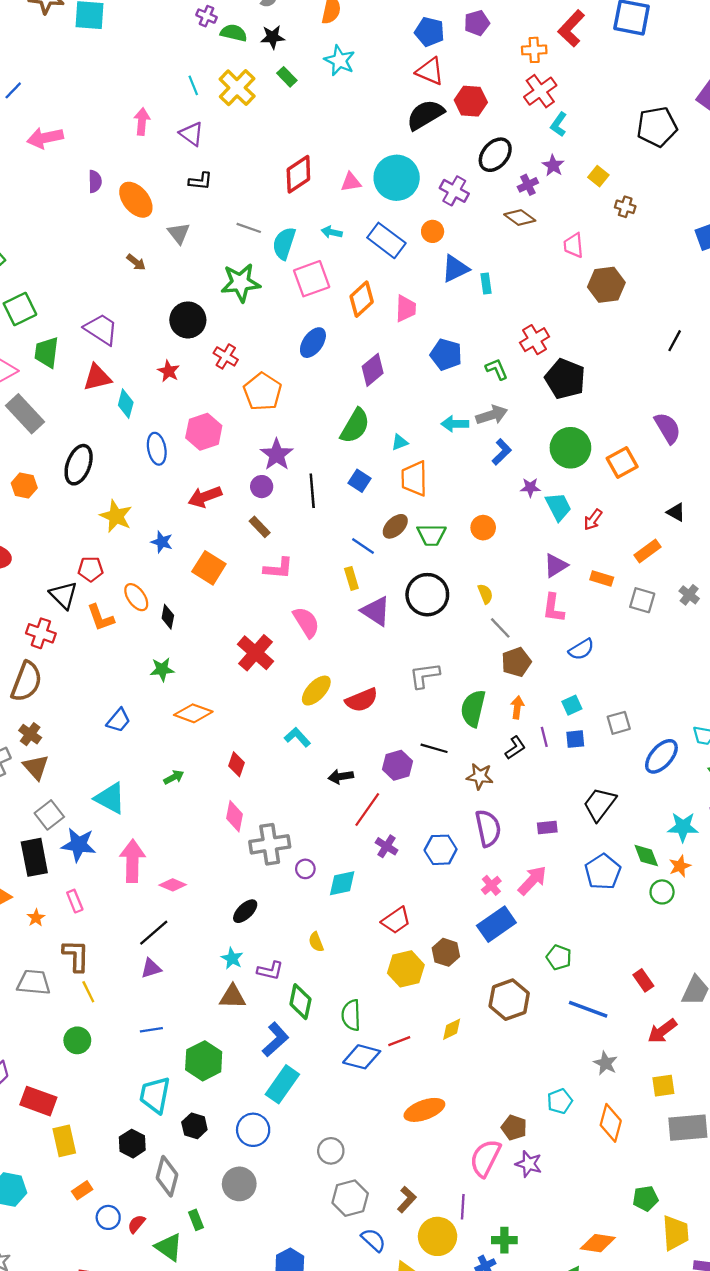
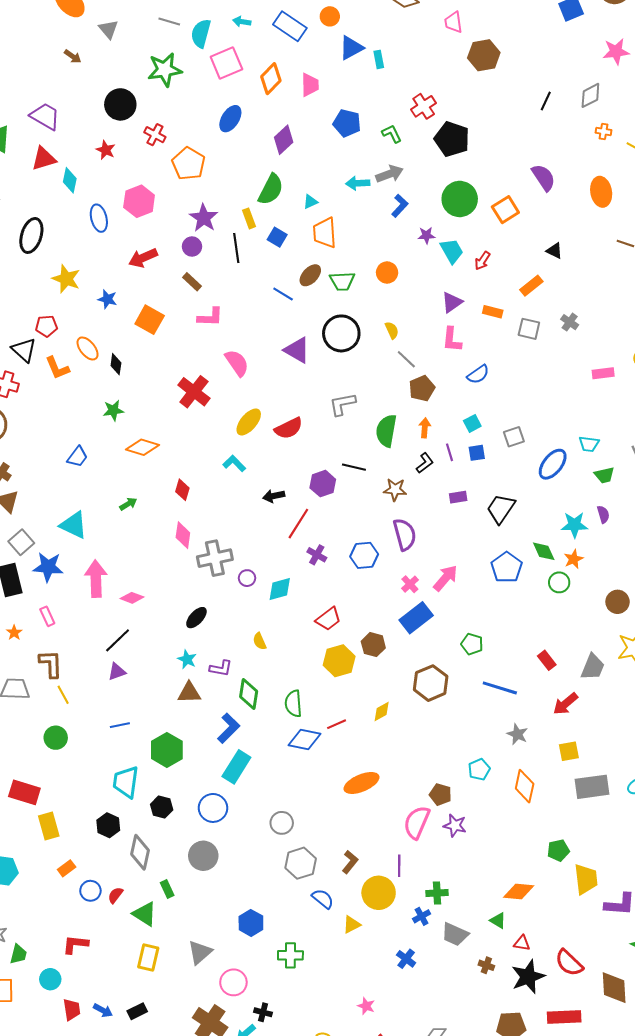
yellow rectangle: (351, 578) -> (249, 218), moved
purple rectangle: (547, 828) -> (458, 497), moved

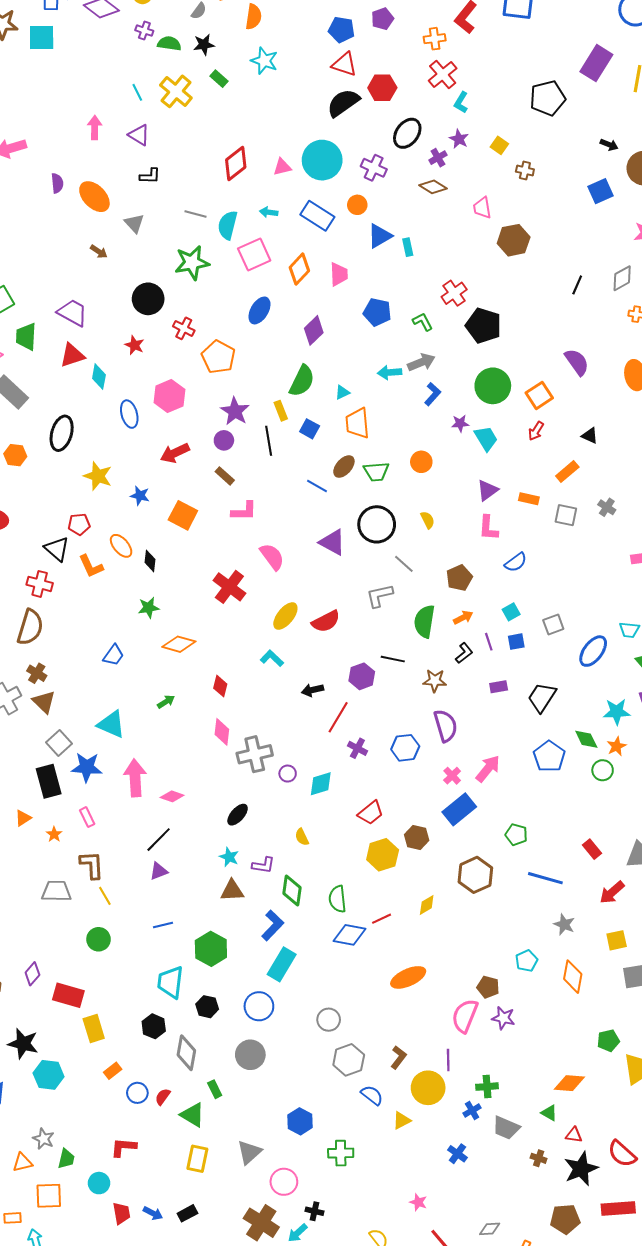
red arrow: (482, 261) -> (536, 431), moved
gray line: (406, 359) -> (404, 564), moved
orange arrow: (425, 428) -> (463, 618), turned 60

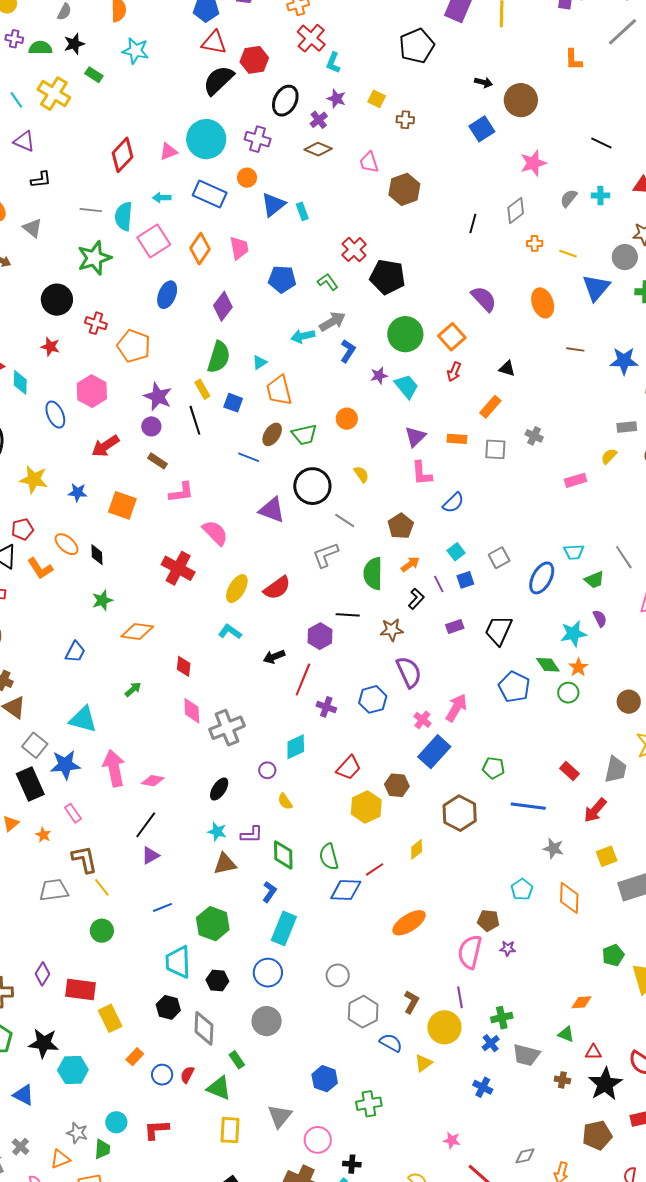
purple circle: (288, 774) -> (267, 770), moved
blue L-shape: (273, 925) -> (269, 892), size x0.7
purple star: (503, 1018) -> (508, 948), size x0.7
orange diamond: (569, 1083) -> (581, 1002), size x0.7
cyan circle: (99, 1183) -> (116, 1122), moved

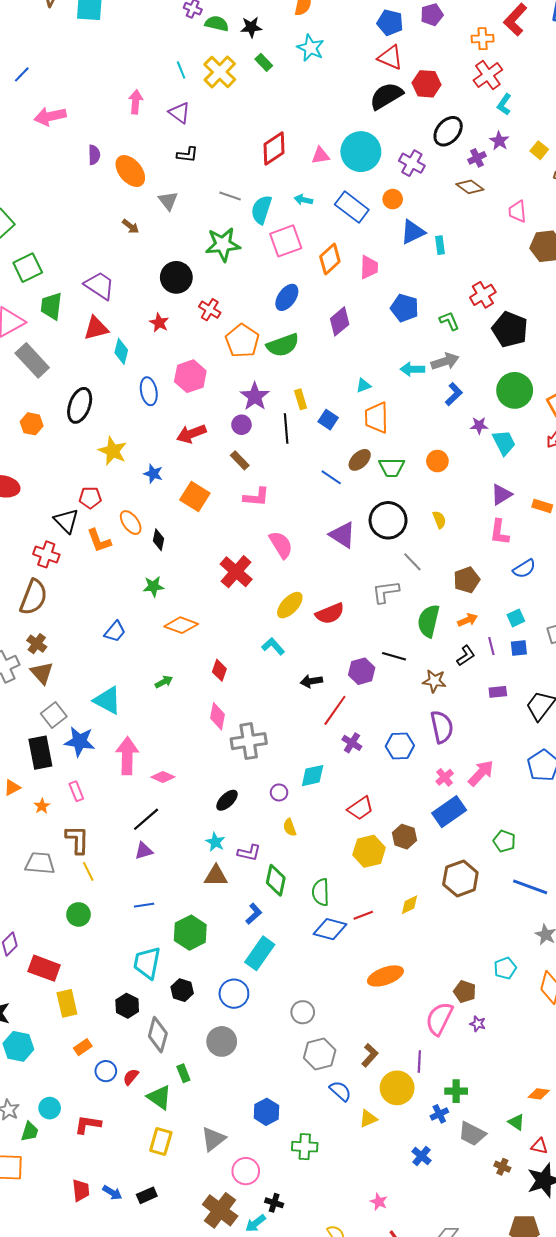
green semicircle: (219, 357) -> (283, 345), moved, turned 40

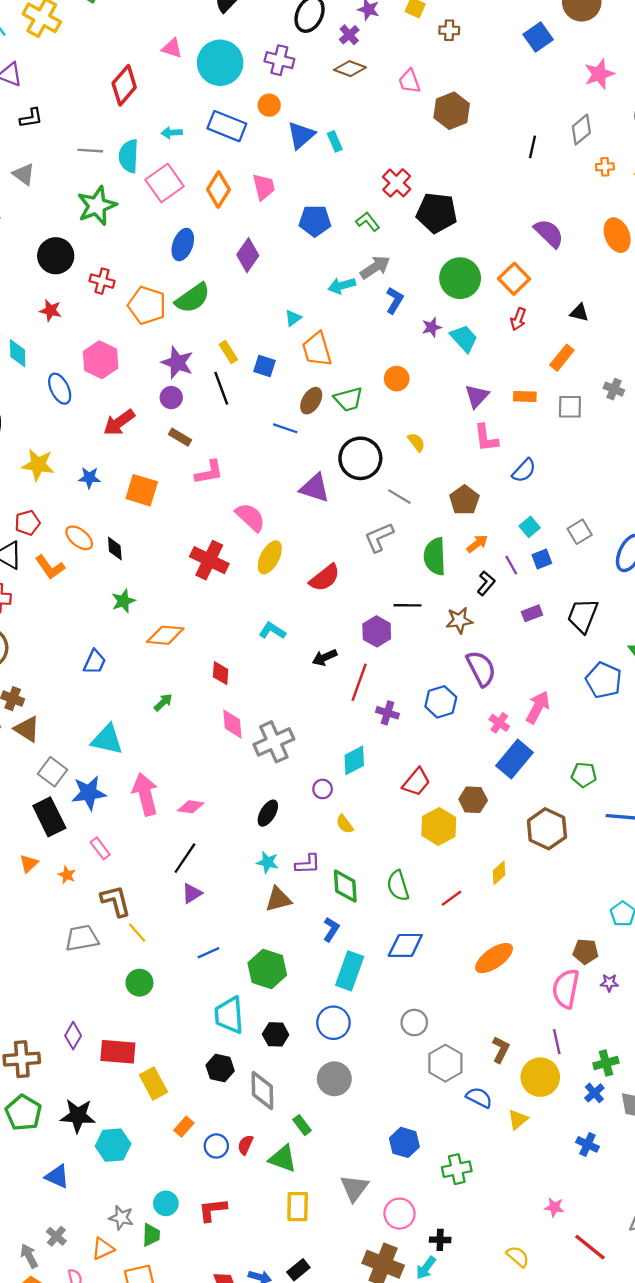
pink triangle: (320, 155) -> (172, 48), moved, turned 42
yellow ellipse: (290, 605) -> (270, 557), moved
blue diamond: (330, 929) -> (405, 945), moved

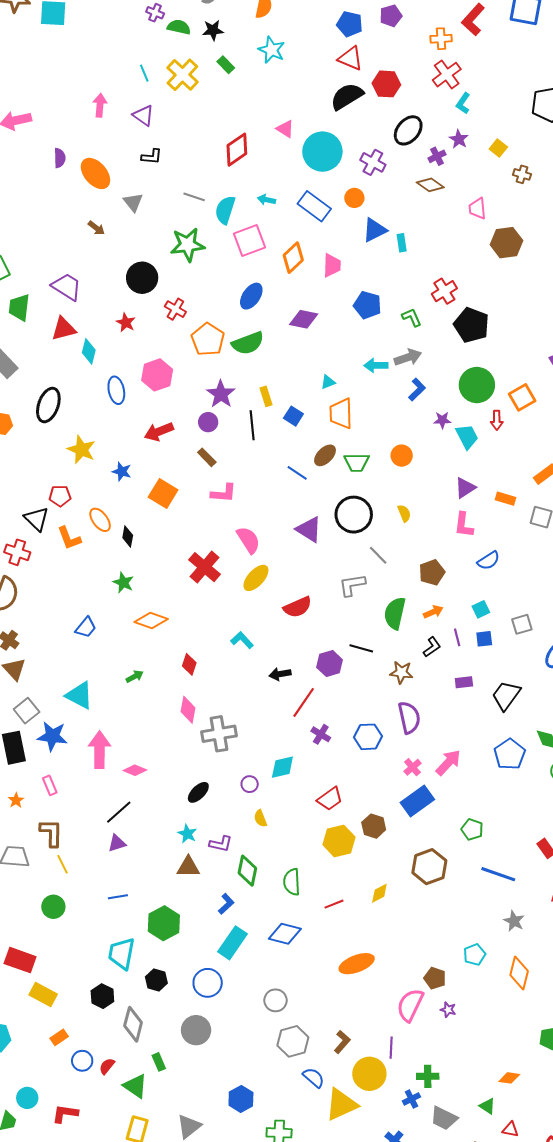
purple diamond: (248, 255) -> (304, 319), turned 52
red arrow: (518, 319) -> (497, 420), moved, turned -36
green star: (123, 601) -> (123, 583), turned 30
yellow rectangle: (153, 1084) -> (43, 995), turned -48
yellow triangle: (518, 1119) -> (341, 1104), size x1.8

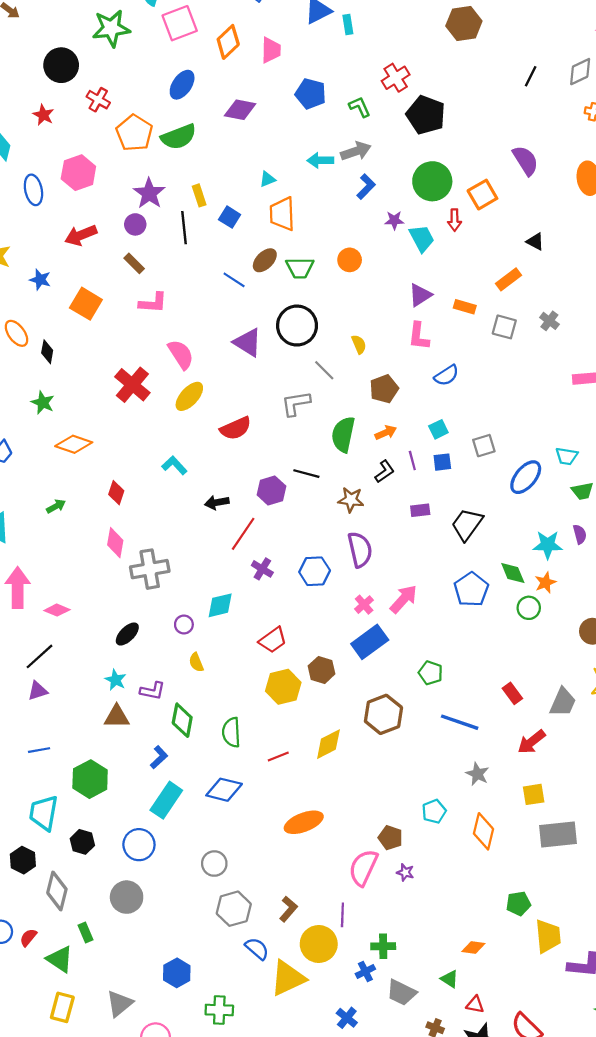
yellow semicircle: (404, 513) -> (359, 344), moved
yellow diamond: (379, 893) -> (328, 744), size x1.4

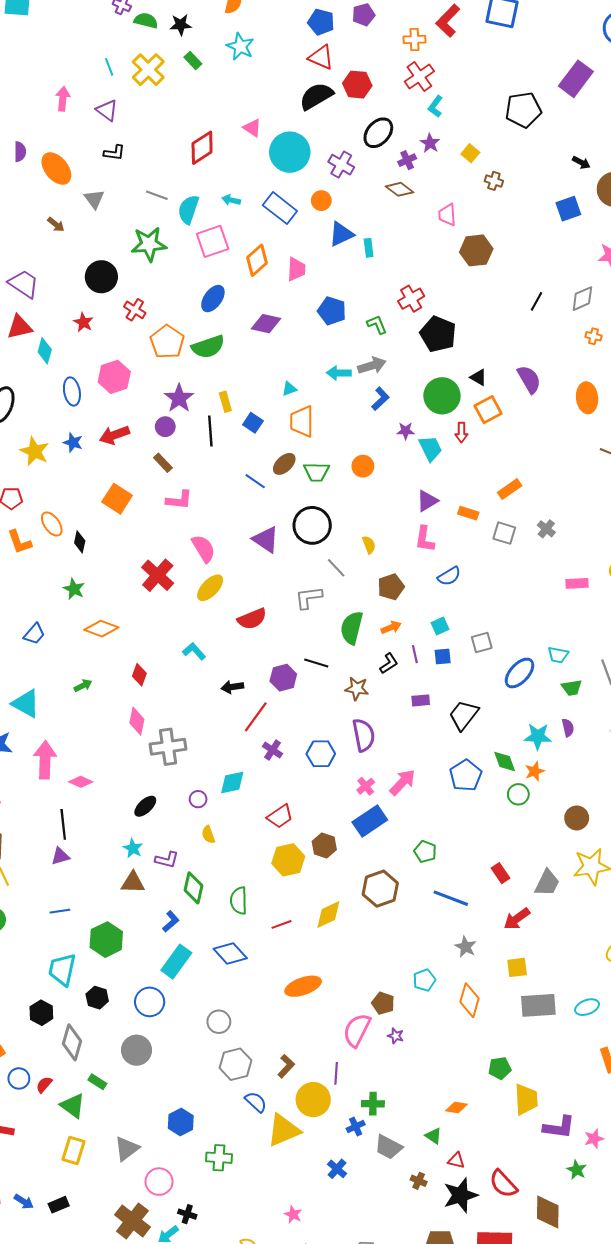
black triangle: (535, 242) -> (478, 377), moved
blue star: (40, 280) -> (73, 442), moved
black line: (39, 656) -> (63, 824), turned -56
blue diamond: (224, 790) -> (230, 954), turned 32
green rectangle: (86, 933) -> (97, 1082), turned -36

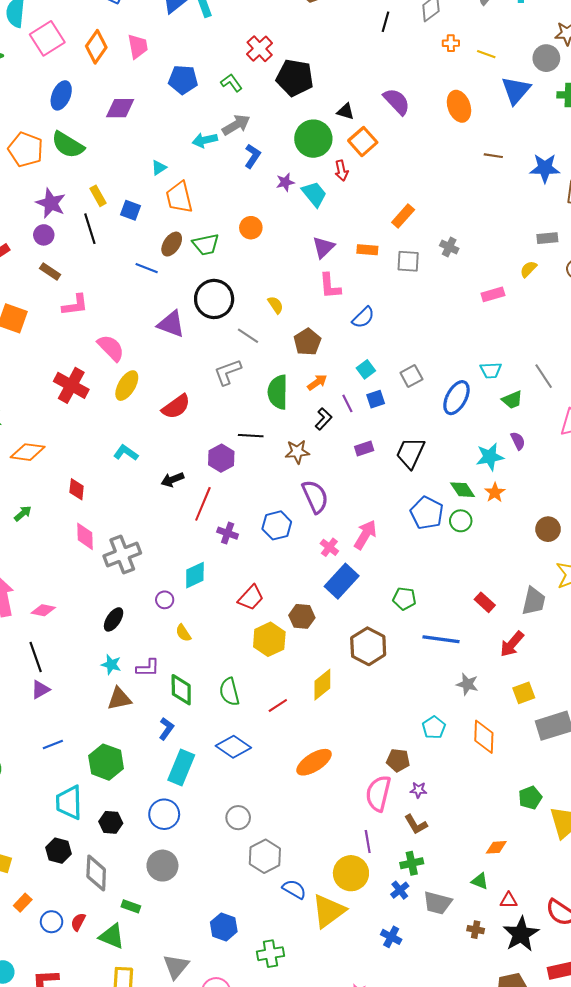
green semicircle: (208, 347) -> (68, 145), turned 64
green circle: (518, 794) -> (461, 521), moved
brown L-shape: (286, 1066) -> (416, 824), moved, turned 120

